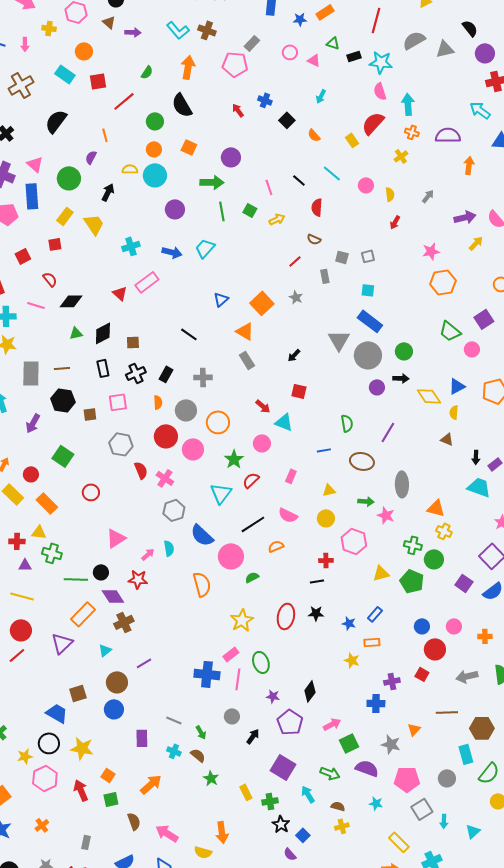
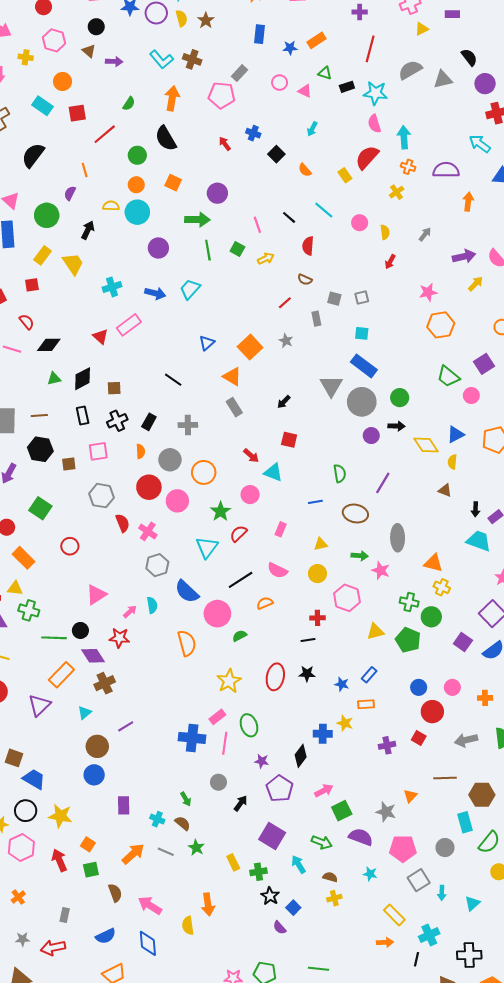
brown square: (78, 693) -> (14, 758), moved, turned 36
blue cross: (376, 703) -> (323, 734), moved
gray line: (174, 720) -> (166, 852), moved
yellow semicircle: (203, 852) -> (188, 926), turned 66

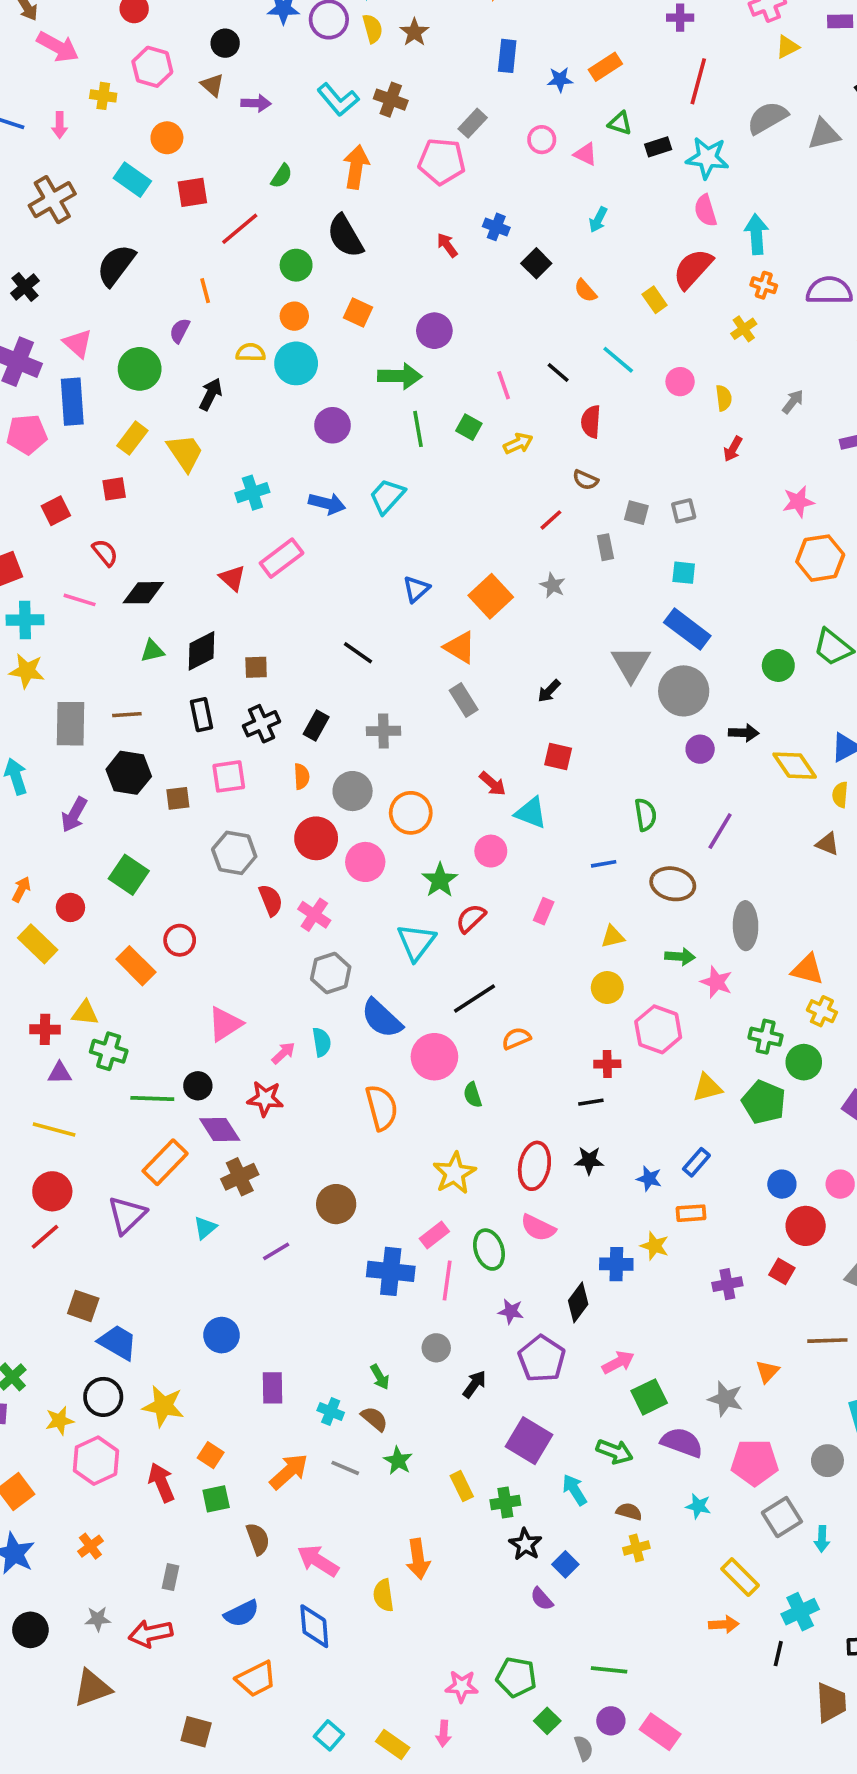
green circle: (400, 398) -> (778, 665), moved
orange rectangle: (24, 558) -> (136, 966), moved
pink semicircle: (277, 570) -> (538, 1228), moved
green semicircle: (240, 636) -> (473, 1095), turned -80
brown circle: (97, 746) -> (336, 1204), moved

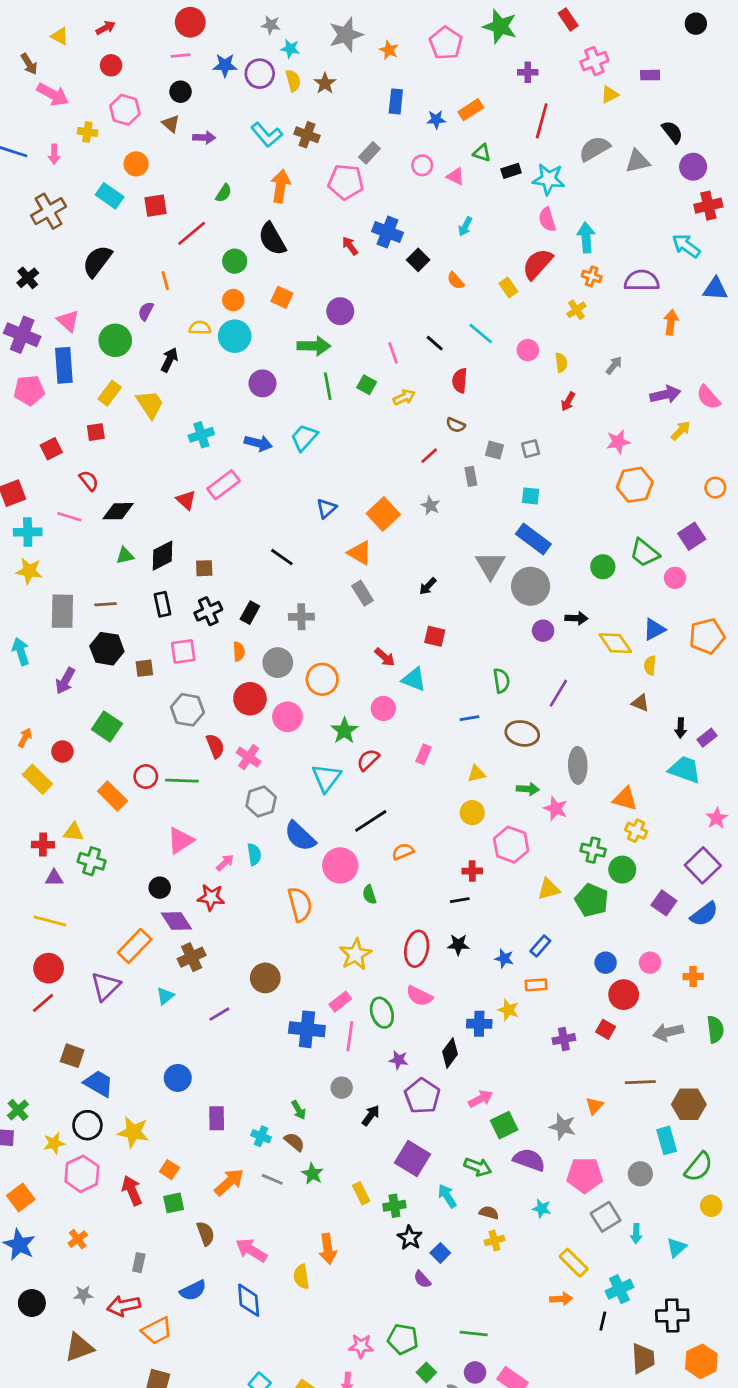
blue cross: (496, 227) -> (387, 232), size x1.5
green line: (152, 1099) -> (182, 781), moved
orange trapezoid: (256, 1679) -> (157, 1331), moved

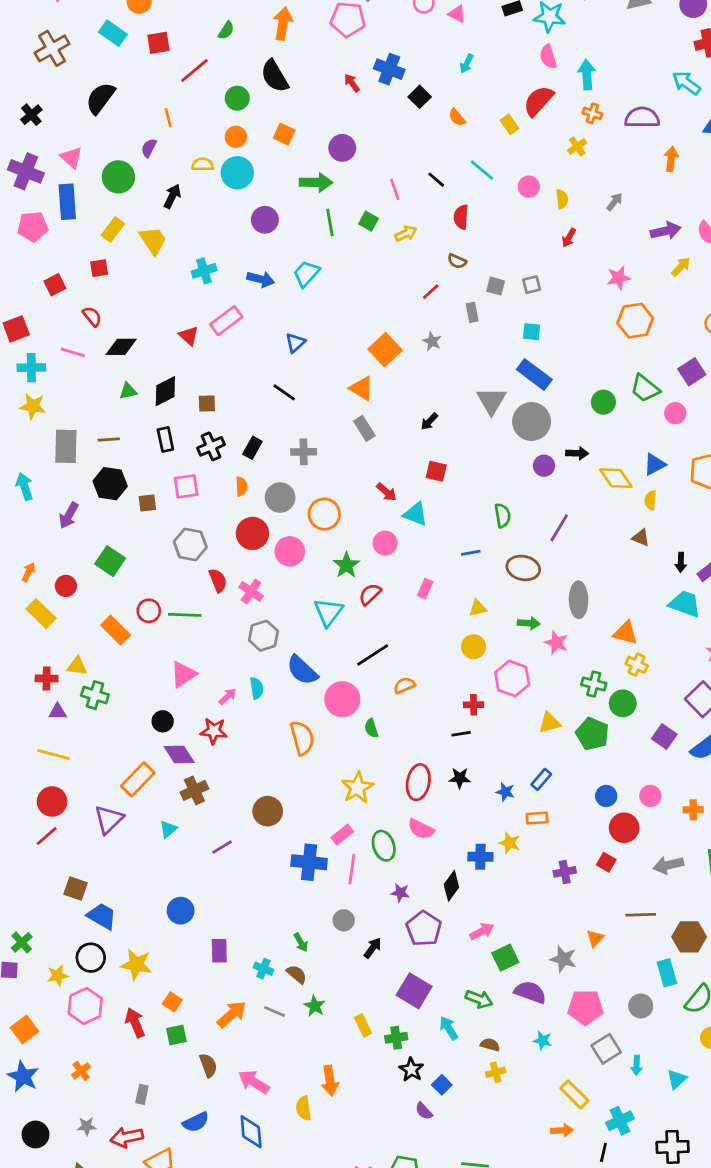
blue triangle: (326, 508) -> (295, 343), moved

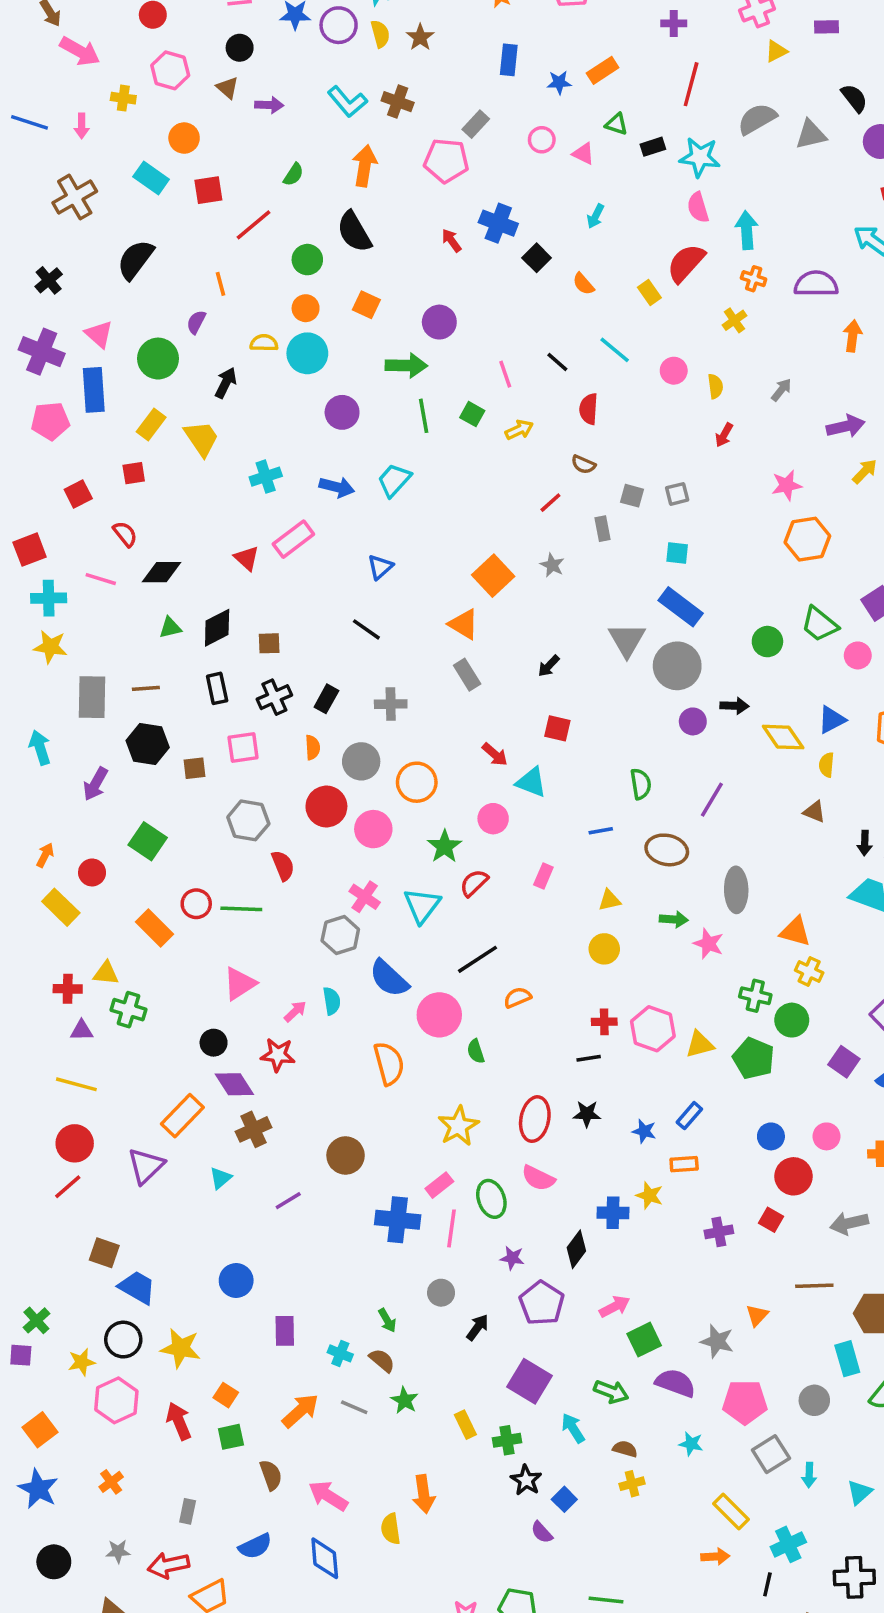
pink cross: (251, 591) -> (365, 897), moved
pink hexagon: (512, 679) -> (653, 1029), moved

